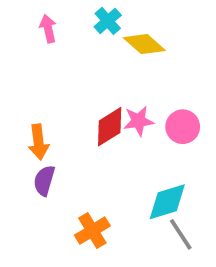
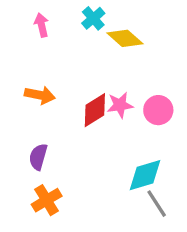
orange arrow: (38, 142) -> (40, 95), moved, turned -72
orange cross: (92, 231) -> (47, 200), moved

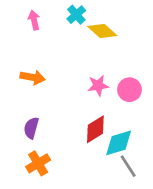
red diamond: (95, 110) -> (95, 129), moved

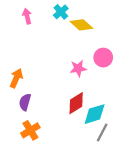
orange arrow: (33, 77) -> (16, 78), moved, turned -78
pink circle: (129, 90) -> (103, 58), moved
gray line: (128, 166) -> (102, 133), turned 60

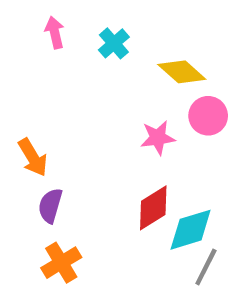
cyan cross: (61, 12) -> (114, 43), moved
yellow diamond: (81, 25) -> (182, 72), moved
orange arrow: (16, 78) -> (33, 157), turned 126

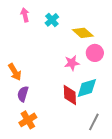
red diamond: (153, 208) -> (70, 95), turned -60
cyan diamond: (191, 230) -> (87, 88), moved

